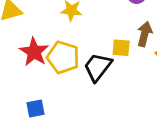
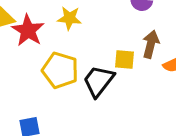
red star: (34, 52) -> (28, 30), moved

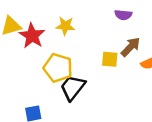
brown arrow: (151, 44) -> (131, 47), turned 30
black trapezoid: (99, 81) -> (73, 88), moved

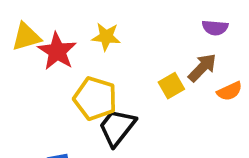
purple semicircle: (123, 15) -> (215, 28), moved
yellow square: (110, 59) -> (171, 86), turned -35

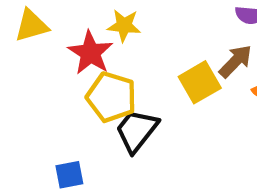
red star: (57, 51) -> (90, 53), moved
yellow square: (171, 86) -> (200, 82), size x1.4

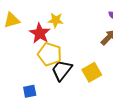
yellow square: (200, 82) -> (92, 72), moved

